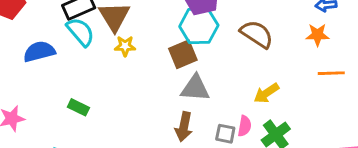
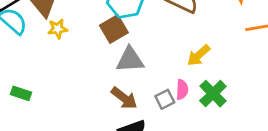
brown arrow: (184, 127) -> (124, 98), turned -56
gray square: (225, 134) -> (165, 99), turned -30

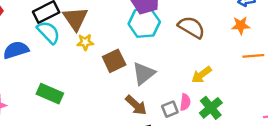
brown square: (114, 29) -> (114, 61), moved
gray triangle: (130, 60) -> (144, 73), turned -40
green rectangle: (21, 93) -> (50, 94), size x1.5

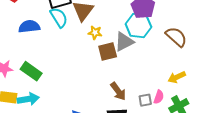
yellow star: (85, 42) -> (95, 33), moved
gray triangle: (144, 73) -> (124, 42), moved
green rectangle: (50, 94) -> (31, 71), moved

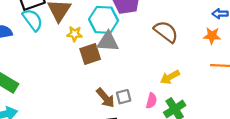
cyan hexagon: (138, 26) -> (104, 20), moved
gray triangle: (124, 42) -> (108, 42), turned 35
gray square: (145, 100) -> (124, 97), moved

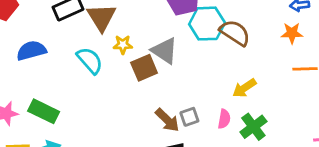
cyan semicircle: (33, 20) -> (90, 60), moved
cyan hexagon: (104, 20) -> (207, 24), moved
gray triangle: (108, 42) -> (165, 51), turned 35

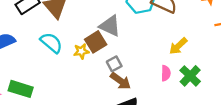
yellow star: (123, 45) -> (81, 51), moved
gray square: (189, 117) -> (114, 64), moved

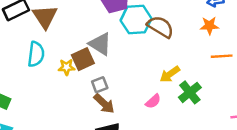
cyan semicircle: (51, 43) -> (36, 54), turned 50
pink semicircle: (166, 73) -> (153, 101), turned 40
green cross: (190, 76) -> (190, 92), moved

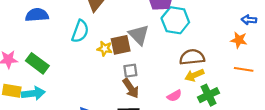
brown semicircle: (160, 27) -> (192, 57), moved, turned -50

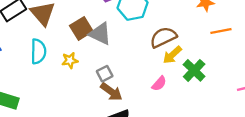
brown square: (121, 45) -> (81, 28), moved

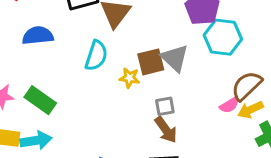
brown square: (81, 28) -> (151, 62), moved
brown semicircle: (163, 37) -> (247, 86), turned -36
pink semicircle: (159, 84) -> (229, 105), moved

